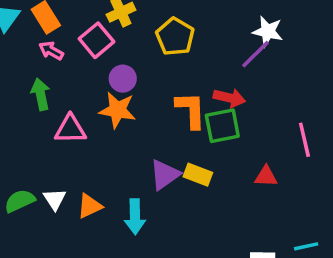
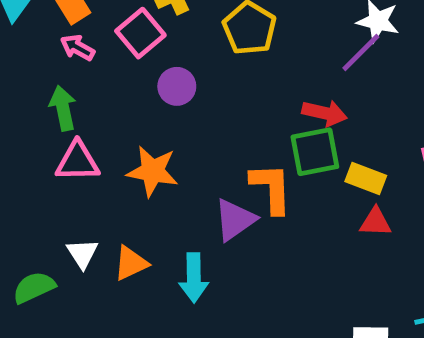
orange star: (117, 110) -> (153, 171), moved
orange L-shape: (191, 110) -> (271, 188), moved
pink triangle: (70, 129) -> (77, 161), moved
yellow rectangle: (198, 175) -> (366, 178), moved
green semicircle: (20, 201) -> (34, 287), moved

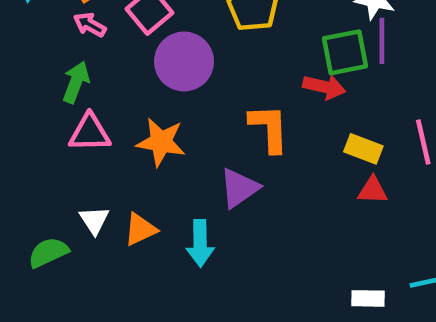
purple line: (361, 52) -> (382, 41), moved, turned -45
purple circle: (177, 86) -> (184, 61), size x1.6
green arrow: (63, 108) -> (76, 82), turned 33
green square: (315, 152) -> (345, 52), moved
orange L-shape: (271, 188) -> (269, 128), moved

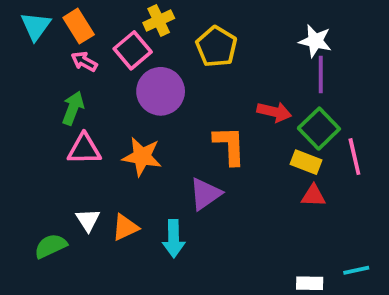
green square: (345, 52) -> (319, 129), moved, turned -33

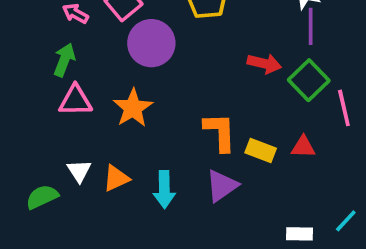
orange L-shape: (230, 145) -> (220, 132), moved
orange star: (142, 157) -> (133, 108), turned 30
yellow rectangle: (306, 162) -> (261, 151), moved
purple triangle: (205, 194) -> (222, 186), moved
cyan line: (356, 270) -> (346, 221), turned -35

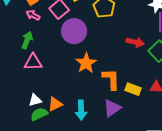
orange star: (133, 108) -> (86, 63), moved
white triangle: (79, 171) -> (35, 100), turned 48
green semicircle: (42, 197) -> (39, 114), moved

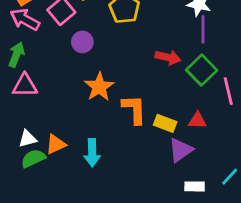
pink arrow: (33, 15) -> (25, 20), size x1.5
purple circle: (74, 31) -> (82, 42), size x0.6
purple triangle: (112, 108) -> (181, 150), moved

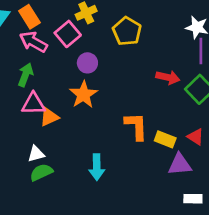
orange star: (99, 87) -> (84, 95), moved
red triangle: (197, 121) -> (196, 137), turned 30
orange triangle: (56, 144) -> (49, 117), moved
purple triangle: (181, 150) -> (180, 164), turned 30

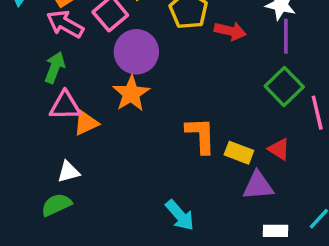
purple circle: (87, 63) -> (136, 52), size x1.6
red arrow: (168, 77) -> (230, 31), moved
cyan arrow: (97, 167) -> (180, 215), moved, turned -40
green semicircle: (41, 172) -> (56, 205), moved

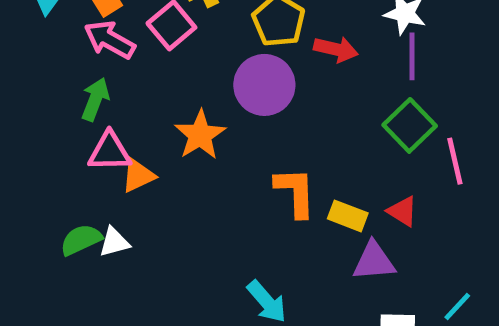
purple circle: (136, 52) -> (264, 85), moved
green semicircle: (56, 205) -> (81, 240), moved

